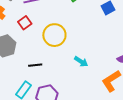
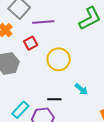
black line: (35, 65) -> (54, 99), moved

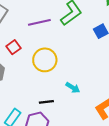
purple line: (43, 22) -> (39, 22), moved

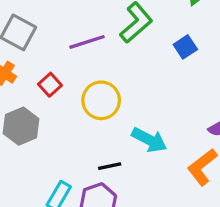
cyan arrow: (73, 88) -> (149, 140), size x1.5

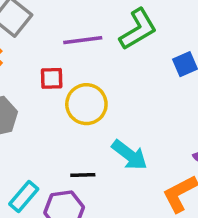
red square: (50, 85) -> (52, 78), moved, turned 30

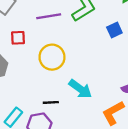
red square: (52, 78) -> (18, 38), moved

